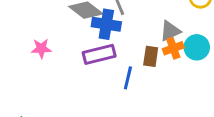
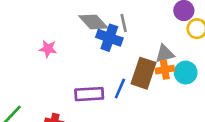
purple rectangle: (99, 54) -> (89, 94), moved
brown rectangle: (151, 56) -> (143, 73), size x1.6

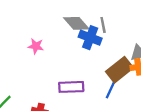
brown rectangle: (143, 73) -> (120, 70), turned 32
blue line: (120, 89) -> (111, 90), moved

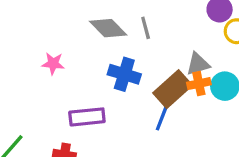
blue cross: (90, 38) -> (124, 74), moved
purple rectangle: (71, 87) -> (87, 117), moved

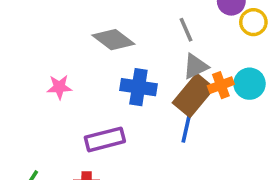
gray line: (146, 28) -> (186, 30), moved
gray triangle: (198, 64) -> (195, 66), moved

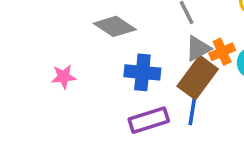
orange cross: (221, 85) -> (222, 52), moved
purple rectangle: (105, 139) -> (149, 120), moved

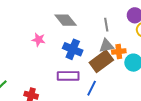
pink star: (64, 77) -> (39, 40), moved
blue line: (192, 111) -> (92, 88), moved

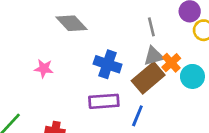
gray diamond: (66, 20) -> (71, 23), moved
pink star: (39, 40) -> (44, 68), moved
orange cross: (119, 51) -> (171, 63), turned -32

